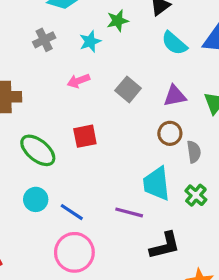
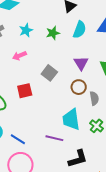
green star: (118, 21) -> (53, 33), moved
cyan semicircle: (174, 43) -> (80, 30), turned -108
gray square: (128, 89) -> (49, 73), moved
purple triangle: (175, 96) -> (81, 63), turned -49

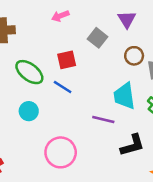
purple triangle: (81, 63) -> (127, 19), moved
blue line: (18, 139) -> (63, 87), moved

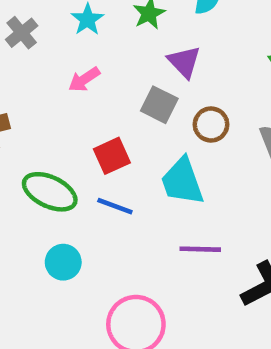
purple triangle: (127, 19) -> (184, 62), moved
brown circle: (134, 56) -> (211, 124), moved
cyan trapezoid: (124, 96) -> (182, 181), moved

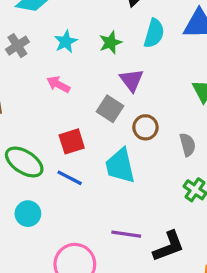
pink arrow: (84, 79) -> (58, 84), turned 55
purple line: (200, 249) -> (126, 234), moved

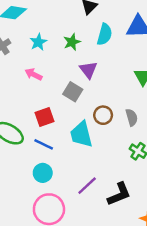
brown circle: (145, 127) -> (103, 115), moved
cyan circle: (28, 214) -> (43, 173), moved
purple line: (126, 234) -> (87, 186), turned -50

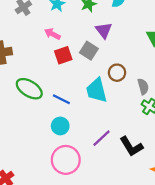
red square: (45, 117) -> (63, 55), moved
gray semicircle: (132, 117) -> (143, 87), moved
black L-shape: (119, 194) -> (131, 146), turned 80

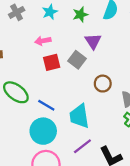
pink arrow: (52, 34) -> (43, 41), turned -42
cyan trapezoid: (97, 90) -> (79, 116), moved
cyan circle: (60, 126) -> (43, 131), size x1.5

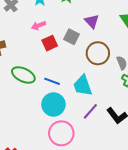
purple triangle: (93, 41) -> (92, 21), moved
brown circle: (103, 84) -> (98, 53), size x1.5

